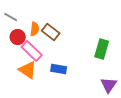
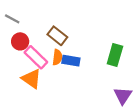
orange semicircle: (35, 29) -> (57, 57), moved
blue rectangle: (59, 69) -> (71, 61), moved

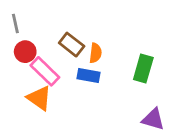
gray line: (12, 19) -> (15, 23), turned 49
orange semicircle: (57, 57) -> (96, 53), moved
purple triangle: (123, 96) -> (153, 119), turned -48

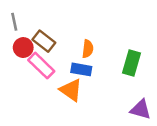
brown rectangle: (72, 45) -> (44, 41), moved
orange triangle: (39, 98) -> (71, 90), moved

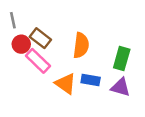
orange semicircle: (88, 49) -> (81, 45), size x1.5
blue rectangle: (81, 69) -> (91, 80), moved
purple triangle: (141, 109) -> (120, 87), moved

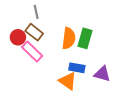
gray line: (13, 20) -> (36, 12), moved
green rectangle: (122, 58) -> (85, 38), moved
orange triangle: (65, 84) -> (68, 81), moved

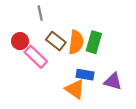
brown rectangle: (34, 32) -> (56, 41), moved

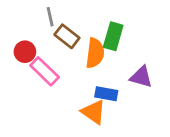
brown rectangle: (56, 41) -> (67, 36), moved
green rectangle: (94, 42) -> (113, 36), moved
purple triangle: (113, 81) -> (141, 77), moved

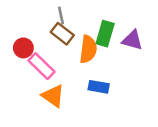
gray line: (50, 17) -> (61, 15), moved
purple triangle: (141, 77) -> (132, 40), moved
orange triangle: (94, 112) -> (53, 96), moved

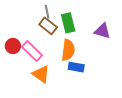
green rectangle: (105, 34) -> (68, 23), moved, turned -30
red circle: (23, 48) -> (13, 46), moved
orange semicircle: (88, 49) -> (68, 50), moved

